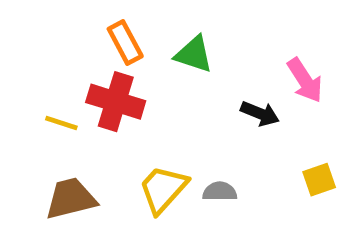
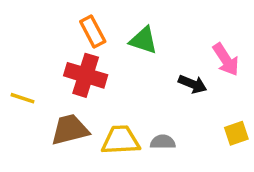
yellow line: (61, 123) -> (23, 98), moved
yellow trapezoid: (163, 189) -> (121, 140), turned 45
brown trapezoid: (71, 199) -> (70, 130), moved

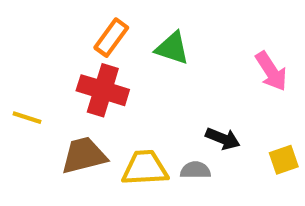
orange rectangle: (93, 32) -> (111, 38), turned 64
black arrow: (193, 84) -> (223, 139), moved

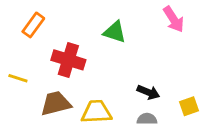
orange rectangle: (111, 38) -> (33, 25), moved
pink arrow: (271, 71) -> (174, 19), moved
gray semicircle: (195, 170) -> (147, 119), moved

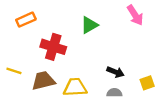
orange rectangle: (33, 25) -> (26, 20), turned 30
green triangle: (115, 32) -> (89, 25), turned -48
yellow line: (18, 78) -> (14, 71), moved

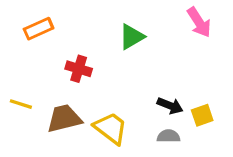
red cross: (53, 47) -> (79, 69), size x0.7
yellow square: (147, 83) -> (202, 115), moved
yellow trapezoid: (75, 87) -> (111, 128), turned 40

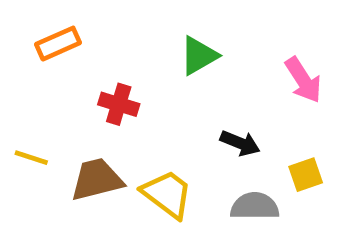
pink arrow: (199, 22) -> (303, 80), moved
black arrow: (170, 106) -> (240, 143), moved
gray semicircle: (168, 136) -> (255, 206), size x1.4

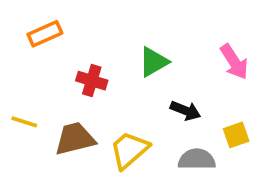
green triangle: (199, 56) -> (154, 62), moved
yellow trapezoid: (167, 194) -> (129, 150), turned -78

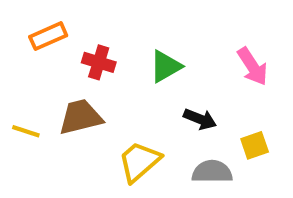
red cross: (92, 81) -> (99, 62), moved
brown trapezoid: (75, 139) -> (81, 117), moved

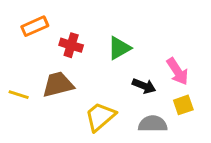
pink arrow: (253, 66) -> (177, 71), moved

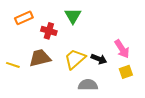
green triangle: (119, 48) -> (73, 16), moved, turned -30
yellow trapezoid: (100, 117) -> (75, 59), moved
gray semicircle: (153, 124) -> (88, 85), moved

